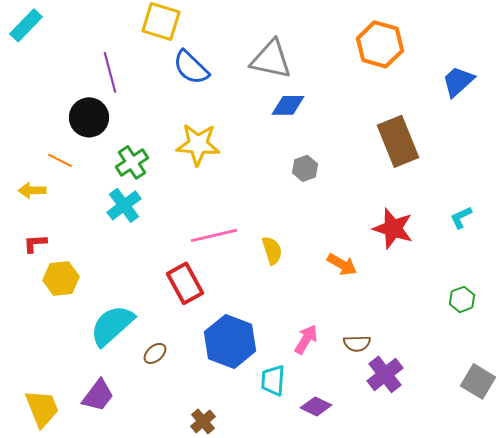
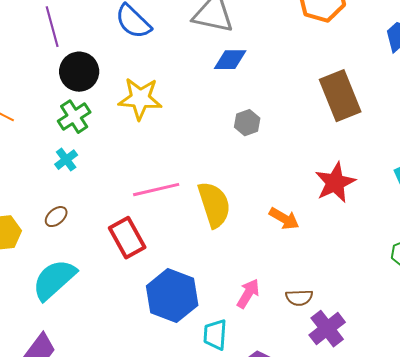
black circle: (89, 117) -> (79, 72), moved
cyan cross: (124, 205) -> (66, 160), size x0.7
red star: (393, 228) -> (335, 183), turned 30
yellow semicircle: (272, 250) -> (214, 205), size x1.6
brown ellipse: (155, 353) -> (56, 217), moved

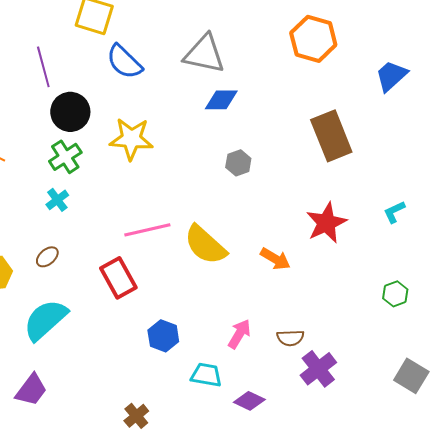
yellow semicircle: (214, 205) -> (205, 245), turned 150
blue hexagon: (172, 296) -> (163, 336), size x0.6
cyan trapezoid: (215, 335) -> (206, 375), turned 96

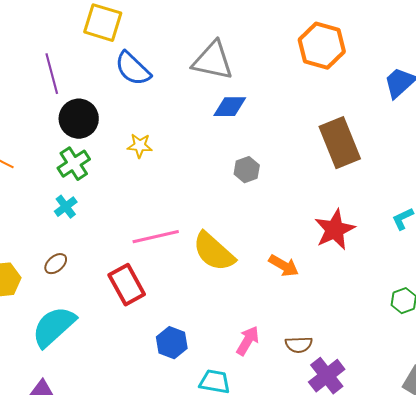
yellow star: (131, 139) -> (140, 146), size x0.6

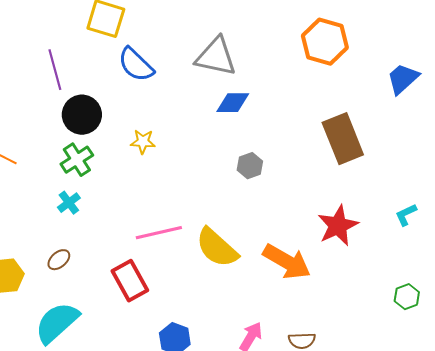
orange arrow: (284, 266) -> (287, 262), size x1.6

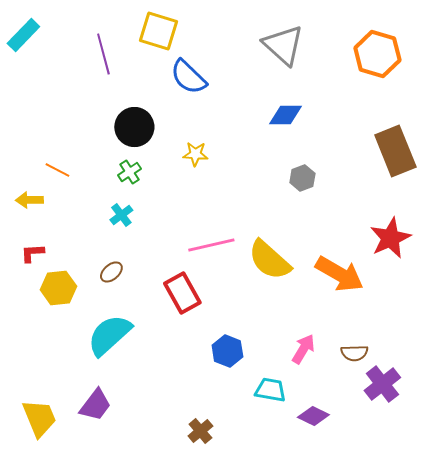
gray triangle: (216, 57) -> (283, 45), moved, turned 30
purple line: (55, 70) -> (103, 54), moved
green cross: (77, 160) -> (129, 172), size x0.7

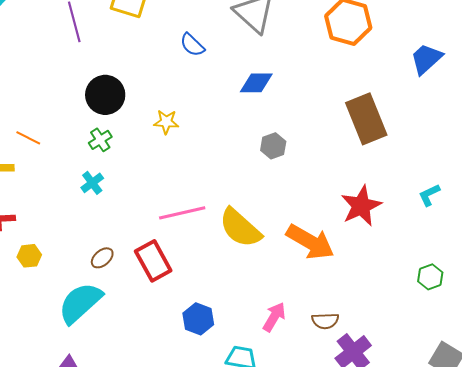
blue semicircle: (188, 77) -> (192, 45), moved, size x0.7
brown ellipse: (111, 272) -> (102, 258), moved
yellow hexagon: (58, 288) -> (29, 256), size x0.7

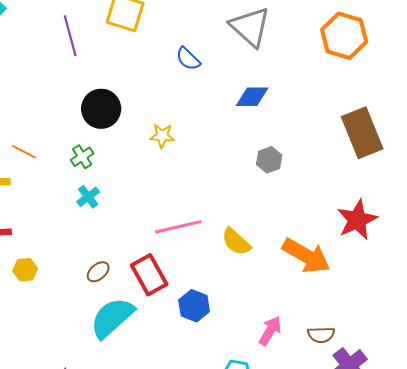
green cross: (100, 140) -> (82, 157), moved
yellow semicircle: (240, 228) -> (236, 242), size x0.7
cyan semicircle: (80, 303) -> (112, 318), moved
blue hexagon: (198, 319) -> (194, 306), moved

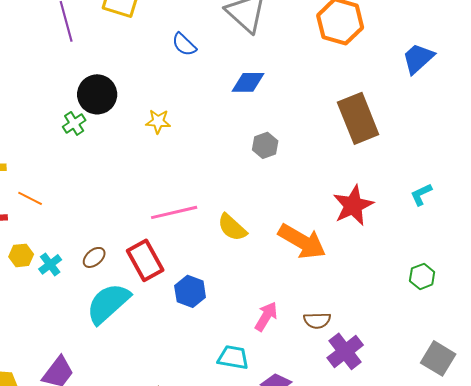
orange line: (24, 152) -> (30, 198), moved
green cross: (82, 157) -> (74, 123), moved
cyan cross: (88, 197) -> (50, 264), moved

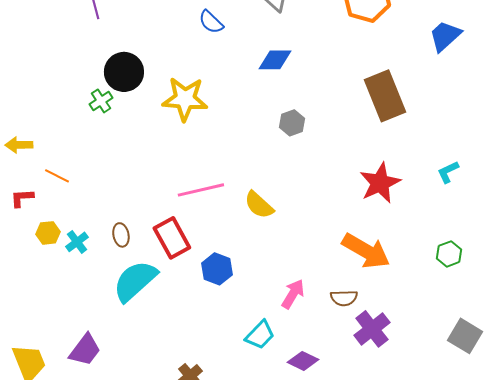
yellow star: (158, 121) -> (185, 99), size x1.8
orange arrow: (302, 241) -> (366, 251), moved
brown ellipse: (94, 257) -> (121, 235), turned -60
cyan trapezoid: (233, 357) -> (260, 335), turned 124

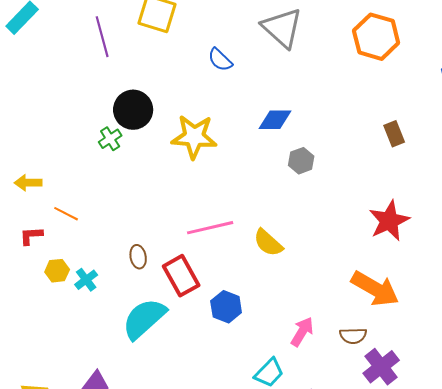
blue diamond: (275, 60) -> (275, 120), moved
brown rectangle: (385, 96) -> (394, 134), size x0.5
brown ellipse: (121, 235) -> (138, 257), moved

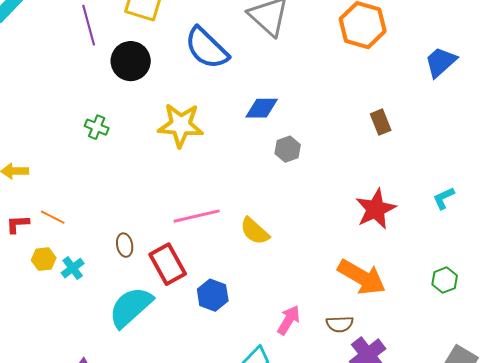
blue semicircle: (220, 60) -> (207, 48), size x1.8
black circle: (133, 110) -> (131, 61), moved
green cross: (110, 139) -> (97, 127), turned -35
orange line: (66, 214) -> (53, 217), moved

